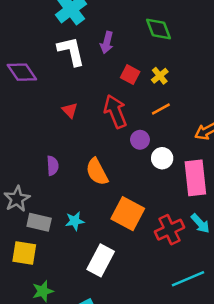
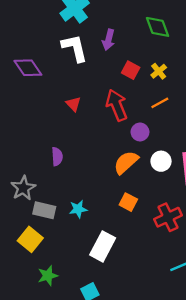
white circle: (162, 158) -> (161, 161), moved
orange semicircle: (97, 172) -> (126, 162), moved, turned 76
orange square: (128, 214) -> (128, 202), size x0.6
yellow square: (24, 253) -> (30, 239), turned 30

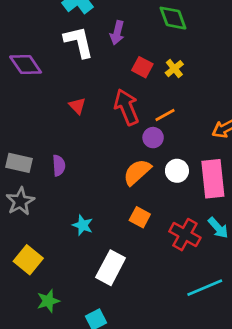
orange line: (160, 103) -> (165, 115), moved
cyan star: (78, 209) -> (83, 225), turned 30
gray rectangle: (44, 210) -> (19, 163), moved
red cross: (168, 217) -> (185, 235), turned -36

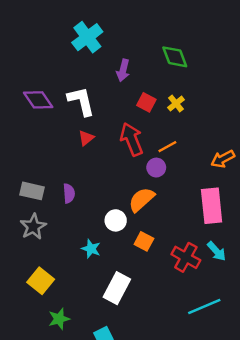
white L-shape: (79, 42) -> (81, 101), moved
red triangle: (77, 106) -> (86, 138), turned 35
white circle: (177, 171) -> (116, 220), moved

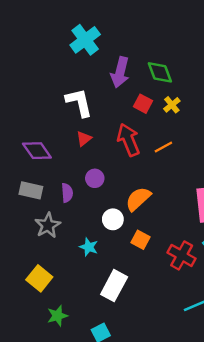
green diamond: (175, 57) -> (160, 72), moved
purple arrow: (123, 70) -> (120, 72), size x1.4
purple diamond: (38, 100) -> (37, 151), moved
purple circle: (156, 168) -> (95, 178), moved
gray star: (33, 227) -> (48, 225), moved

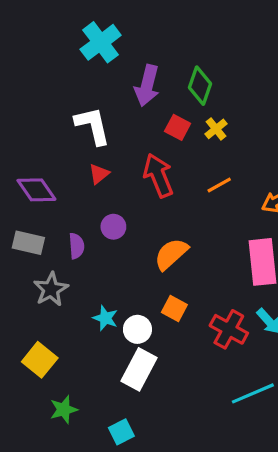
green diamond: (160, 72) -> (200, 86), turned 40
orange line: (163, 147) -> (219, 185), moved
white circle: (113, 219) -> (137, 329), moved

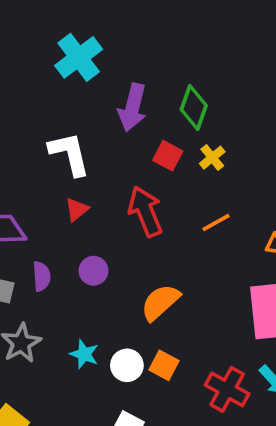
purple semicircle: (77, 246) -> (42, 276), moved
cyan star: (105, 318) -> (84, 354), moved
white circle: (137, 329) -> (127, 365), moved

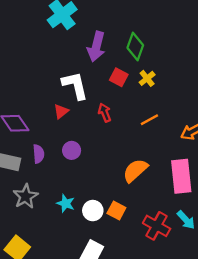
white L-shape: (69, 154) -> (75, 85), moved
red arrow: (145, 211) -> (105, 113), size x0.6
orange semicircle: (160, 302) -> (135, 170), moved

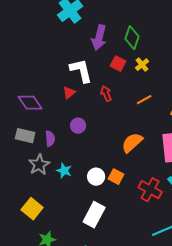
purple semicircle: (39, 154) -> (50, 139), moved
cyan star: (66, 203) -> (64, 171), moved

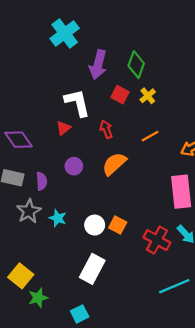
orange semicircle: (132, 143) -> (114, 164), moved
yellow square: (32, 209) -> (21, 276), moved

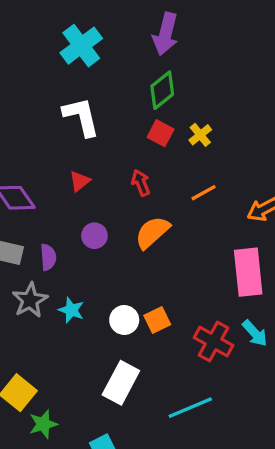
purple arrow: (98, 65) -> (166, 34), moved
green diamond: (136, 65) -> (162, 90), moved, turned 32
white L-shape: (77, 103) -> (81, 117), moved
orange square: (118, 225) -> (157, 320), turned 36
cyan line: (174, 286) -> (190, 408), moved

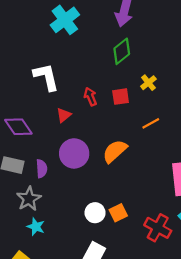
white L-shape: (81, 117) -> (46, 77), moved
red square: (161, 133) -> (121, 97), moved, turned -36
red arrow: (141, 183) -> (90, 97), moved
purple circle: (94, 236) -> (74, 153), size x1.6
cyan star: (71, 310) -> (36, 227), moved

